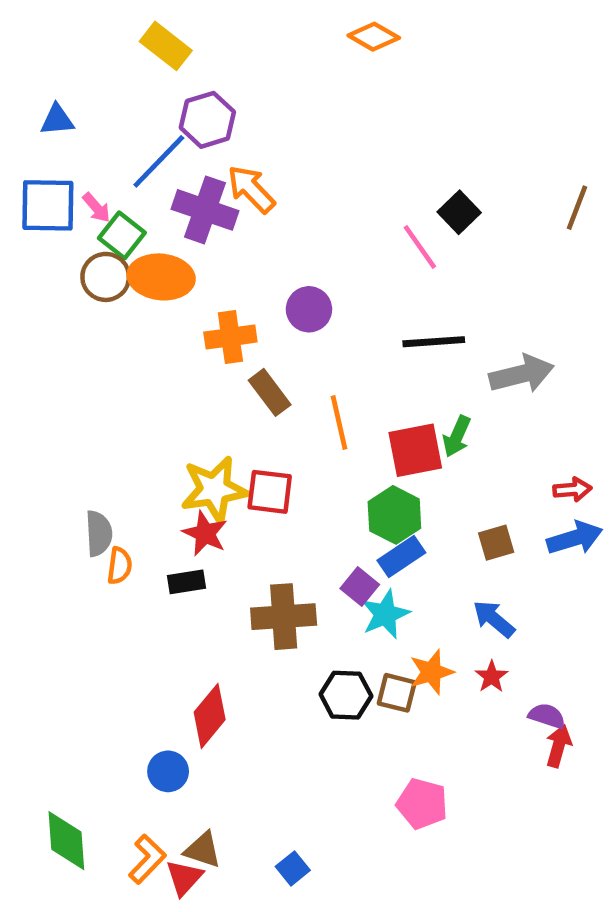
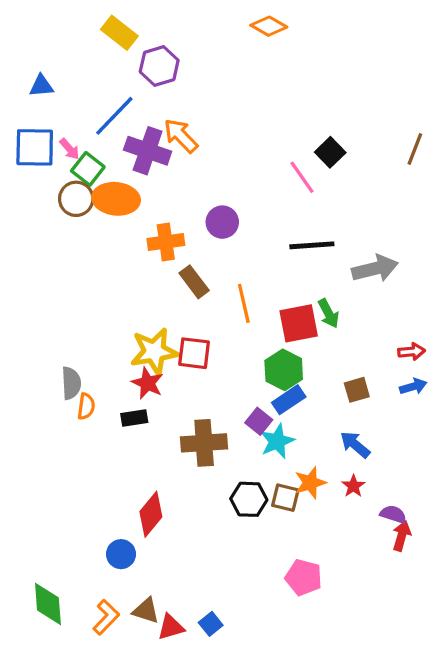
purple hexagon: (207, 120) -> (159, 66), moved
green arrow: (457, 436) -> (329, 313), turned -52
blue arrow: (575, 538) -> (413, 386), size x0.7
red triangle: (184, 878) -> (171, 627), moved, turned 32

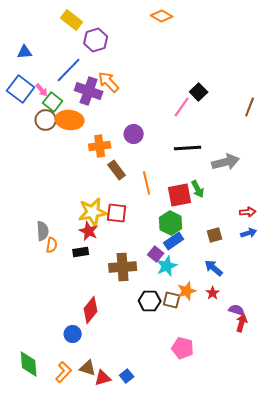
blue square: (35, 147) -> (21, 89), turned 36
brown line: (415, 149) -> (250, 107), moved
pink line: (302, 177) -> (182, 107), turned 70

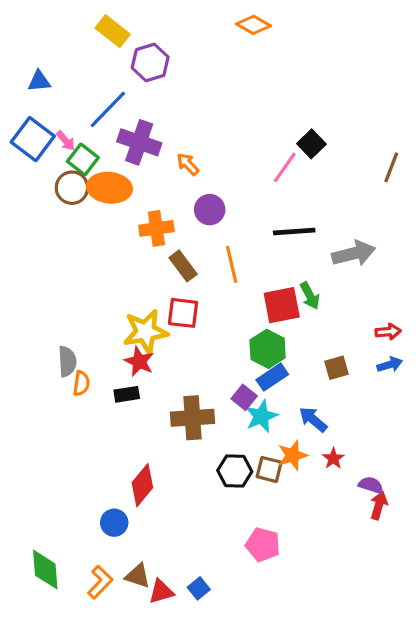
orange arrow: (109, 82) -> (188, 164), moved, size x0.7
orange line: (147, 183) -> (232, 264), moved
red square: (117, 213) -> (183, 313), moved
blue arrow: (214, 268) -> (313, 419), moved
pink pentagon: (183, 348) -> (263, 545), moved

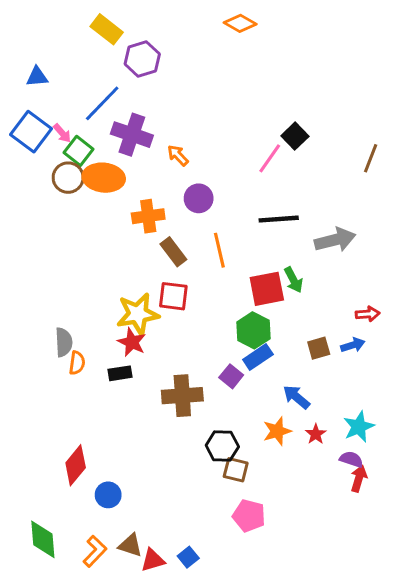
blue arrow: (390, 365) -> (353, 345), moved
cyan star: (261, 416) -> (359, 427), moved
brown square: (269, 469) -> (236, 470), moved
red diamond: (142, 485) -> (76, 465), moved

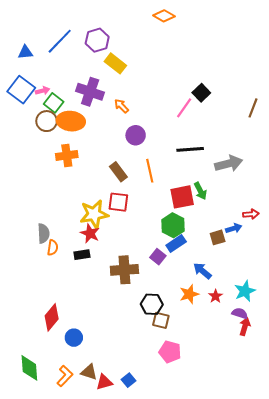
yellow rectangle: (107, 29) -> (115, 63), moved
blue line: (102, 103) -> (60, 41), moved
pink arrow: (62, 133) -> (42, 91), turned -64
orange cross: (148, 216) -> (67, 155), moved
blue arrow: (353, 345) -> (234, 228), moved

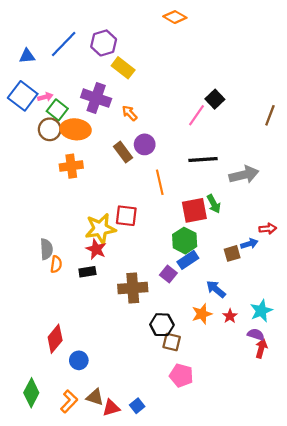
brown rectangle: (118, 172) -> (123, 152), moved
green diamond: (29, 368) -> (31, 393), turned 32

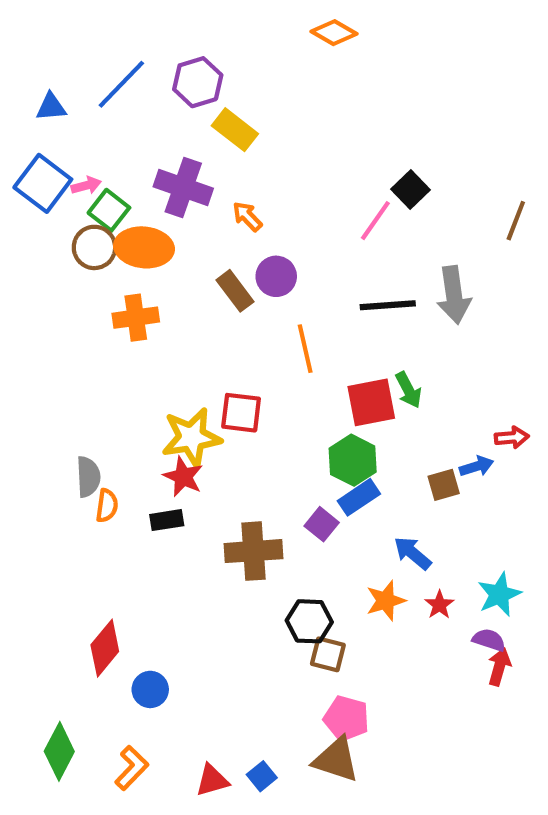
gray arrow: (244, 175) -> (454, 295), moved, turned 96
brown triangle: (95, 397) -> (336, 760), moved, size x1.4

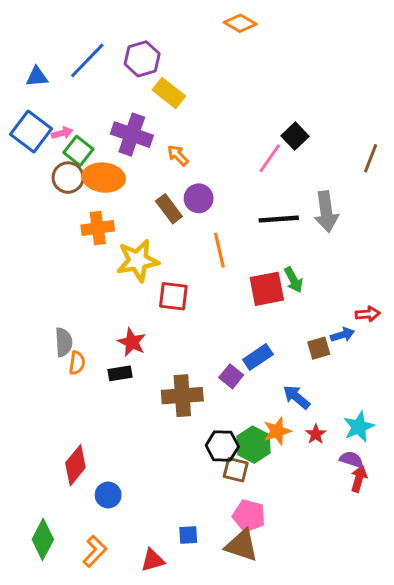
yellow star: (192, 437) -> (138, 261), moved
green hexagon: (353, 460) -> (253, 445), moved
blue square: (262, 776) -> (188, 535), moved, turned 36

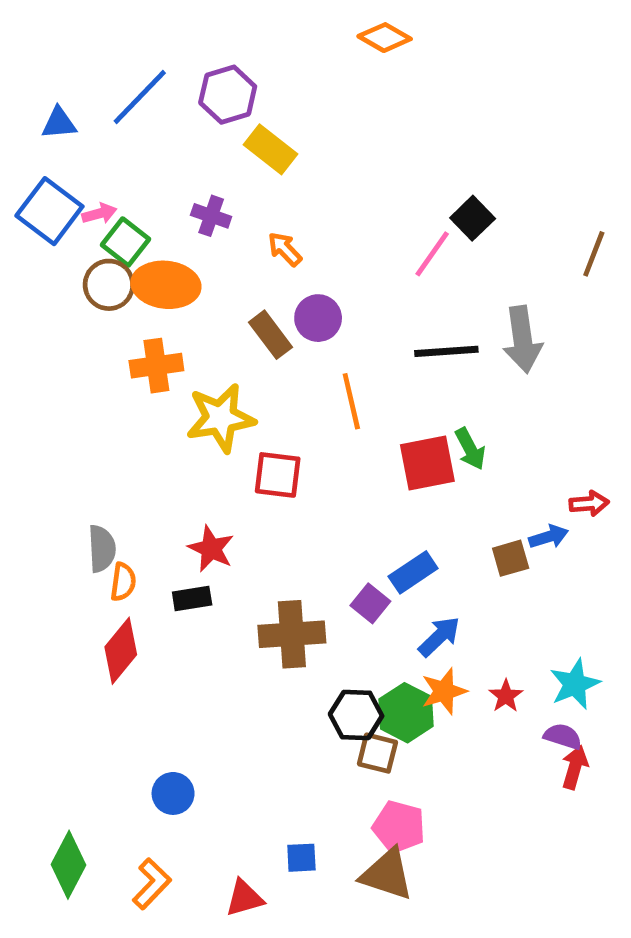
purple cross: (132, 135) -> (211, 216), size x0.6
blue arrow: (296, 397) -> (439, 637), moved, turned 96
red diamond: (75, 465) -> (121, 651), moved

